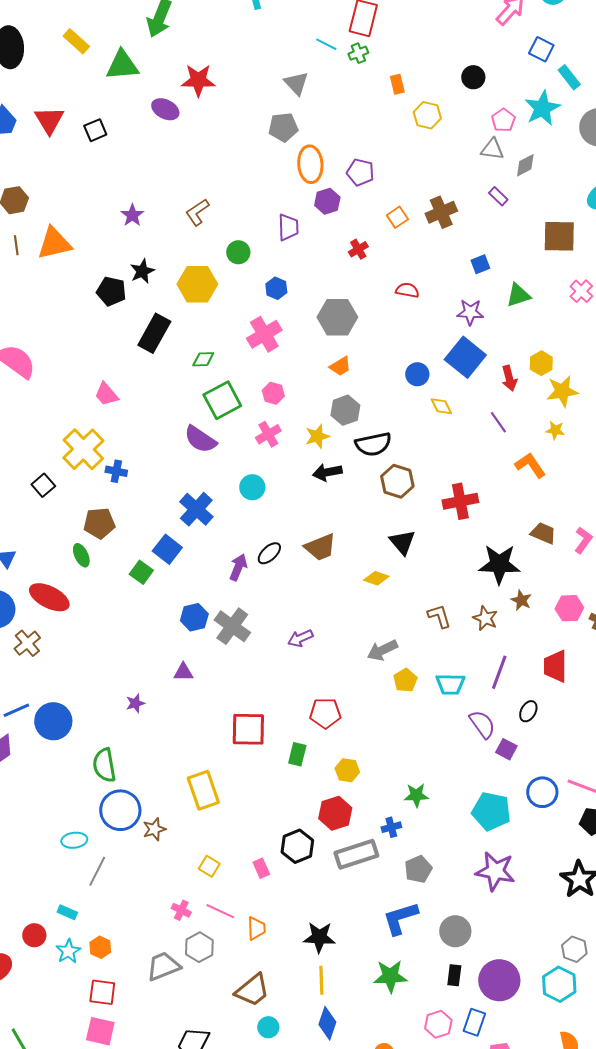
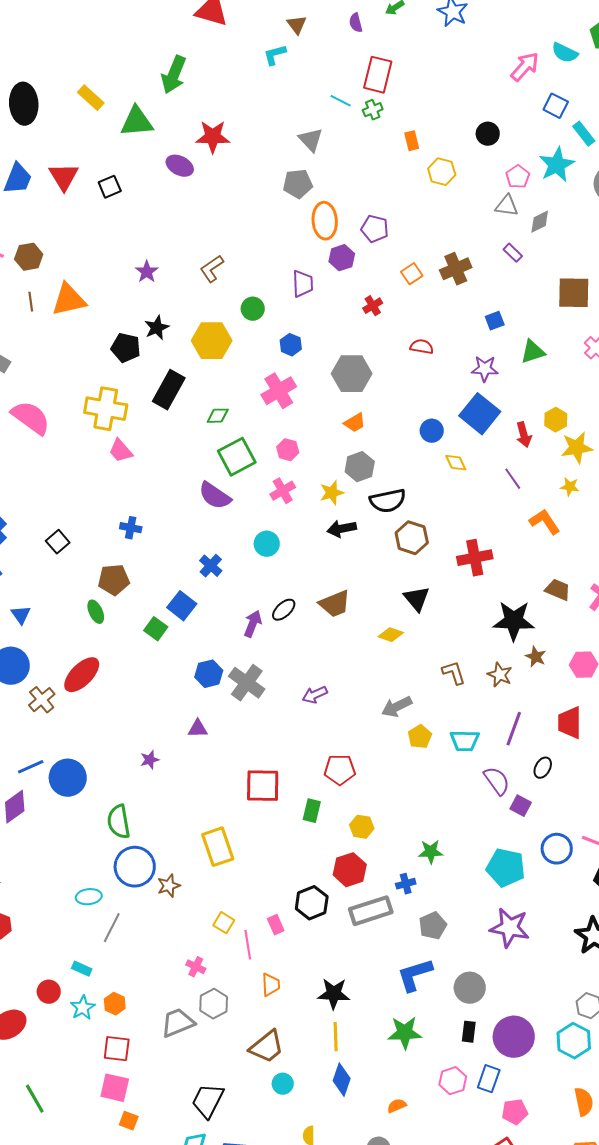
yellow cross: (83, 449) -> (106, 409), moved, turned -36
blue cross: (196, 509) -> (211, 566), size x0.7
red ellipse: (49, 597) -> (82, 675), moved, turned -72
pink line: (220, 911) -> (248, 945), moved, turned 56

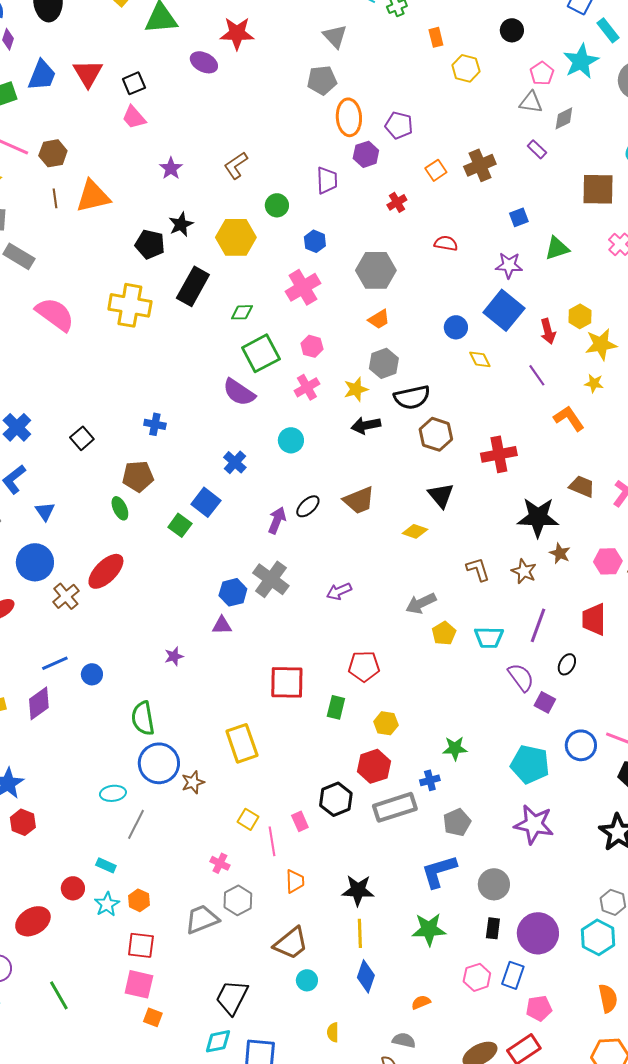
pink trapezoid: (121, 451) -> (134, 117), moved
blue hexagon: (209, 674) -> (233, 592), moved
blue circle: (68, 778) -> (92, 674), size x0.6

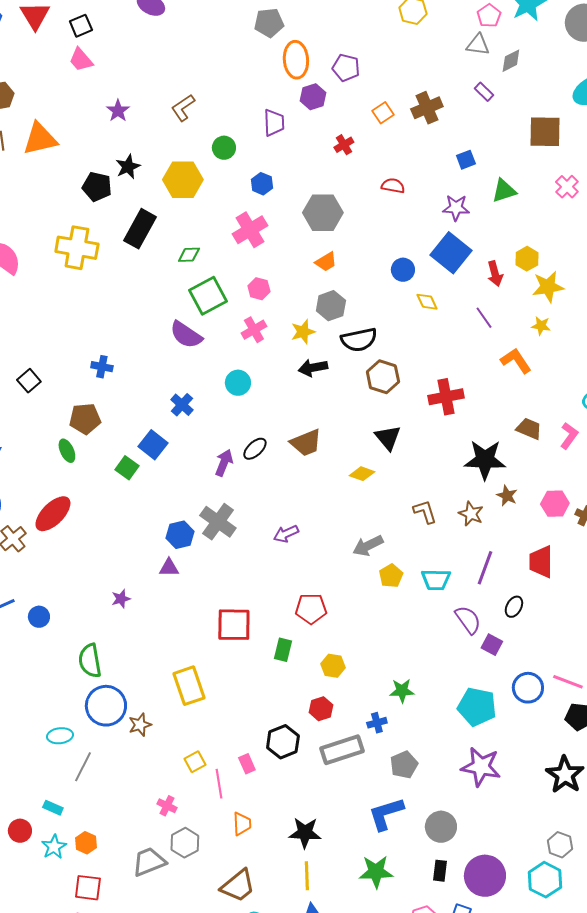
red hexagon: (374, 766) -> (321, 709), size x0.7
yellow square: (248, 819) -> (195, 762), turned 30

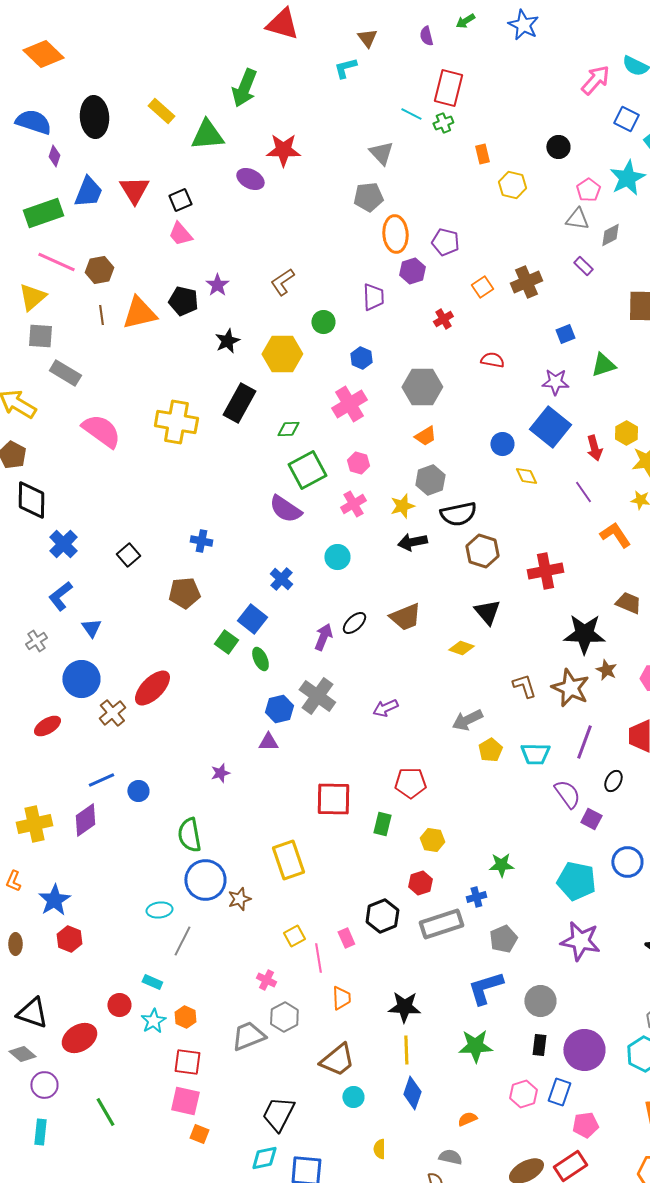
black pentagon: (97, 187) -> (183, 301), moved
green ellipse: (67, 451) -> (260, 659), moved
brown star: (471, 514) -> (570, 688), size x1.5

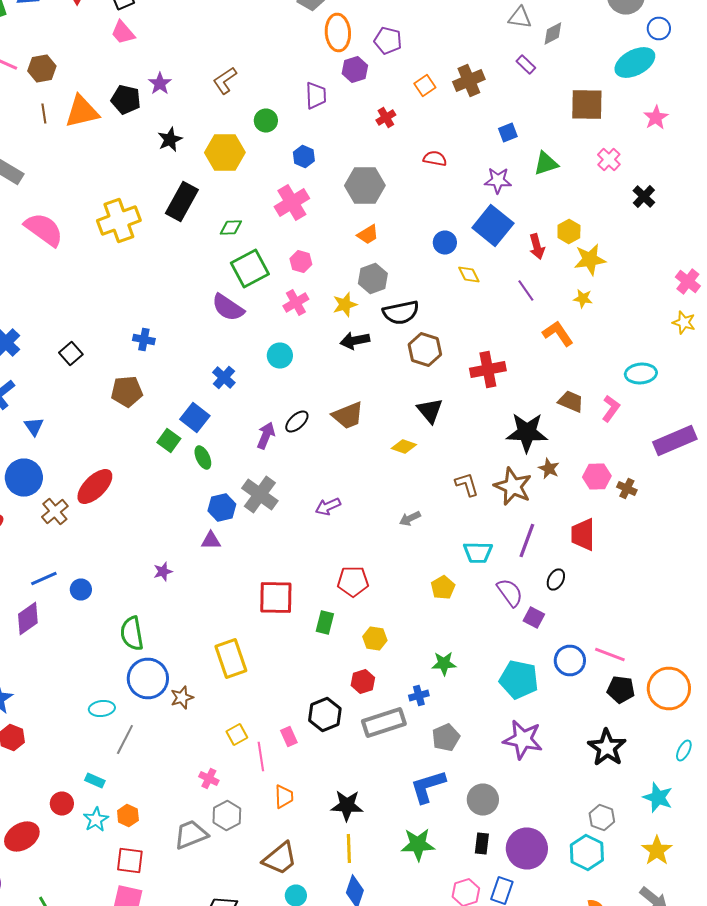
yellow cross: (176, 422) -> (119, 220), turned -30
gray arrow: (467, 720) -> (410, 518), size x0.7
yellow pentagon: (490, 750) -> (443, 588), moved

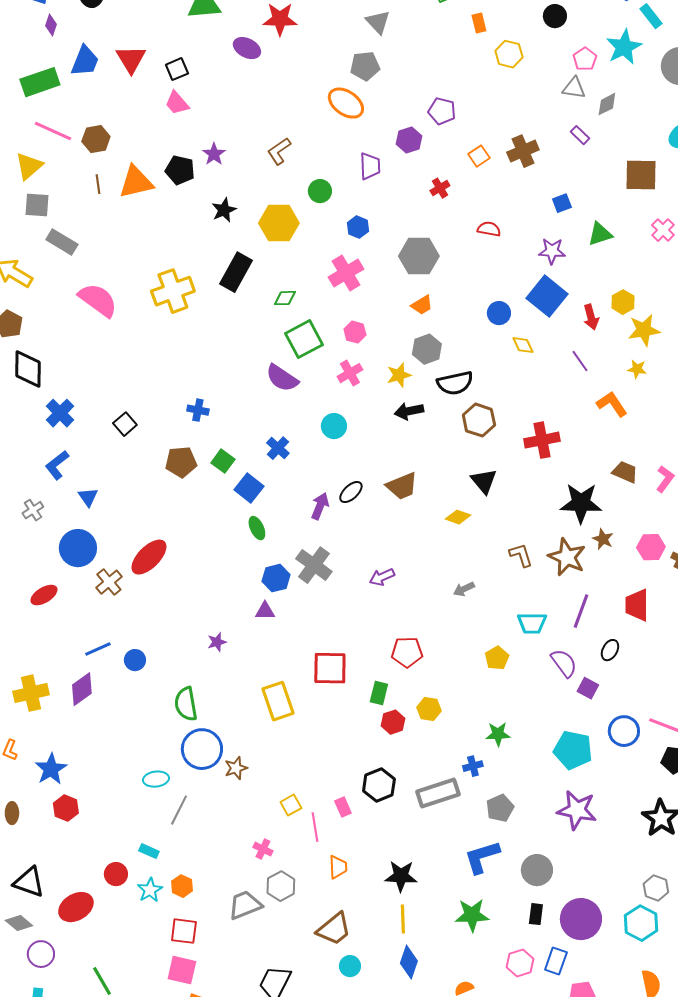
orange ellipse: (338, 32) -> (346, 103), moved, turned -51
green square: (169, 440) -> (223, 461), moved
yellow rectangle: (231, 658) -> (278, 701), moved
red hexagon: (363, 682) -> (393, 722), moved

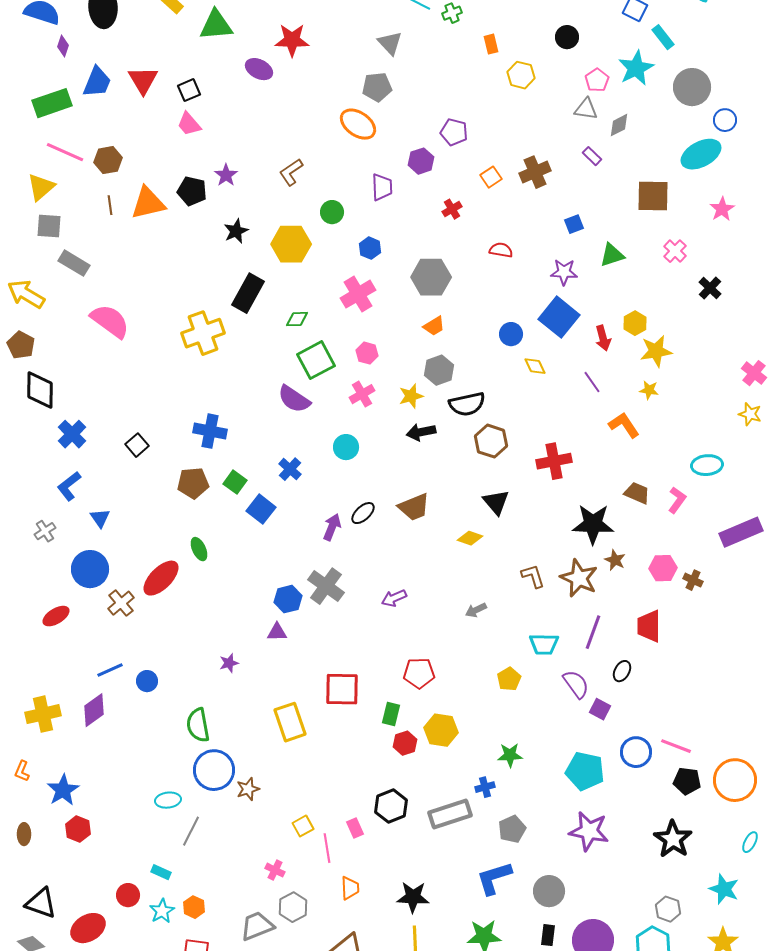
yellow cross: (173, 291) -> (203, 333), moved
blue cross: (198, 410) -> (210, 431), size x1.5
green ellipse: (257, 528) -> (199, 549), moved
yellow hexagon: (429, 709) -> (441, 730), size x1.4

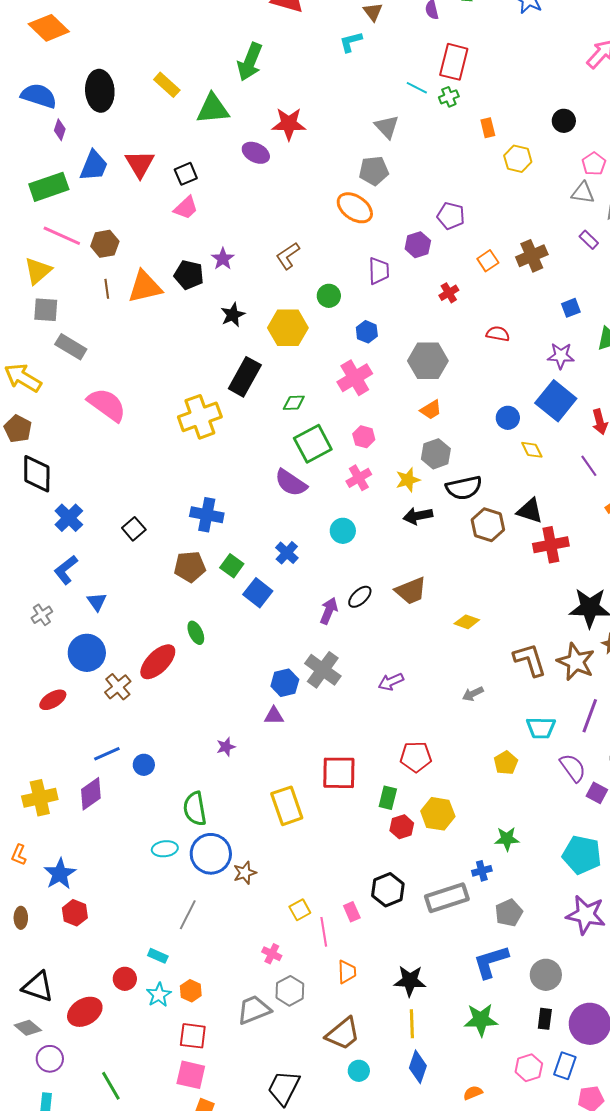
pink trapezoid: (189, 124) -> (186, 208), turned -92
black triangle: (496, 502) -> (530, 511), moved, turned -32
brown L-shape: (533, 576) -> (530, 660), size x1.4
cyan ellipse: (168, 800) -> (165, 849), moved

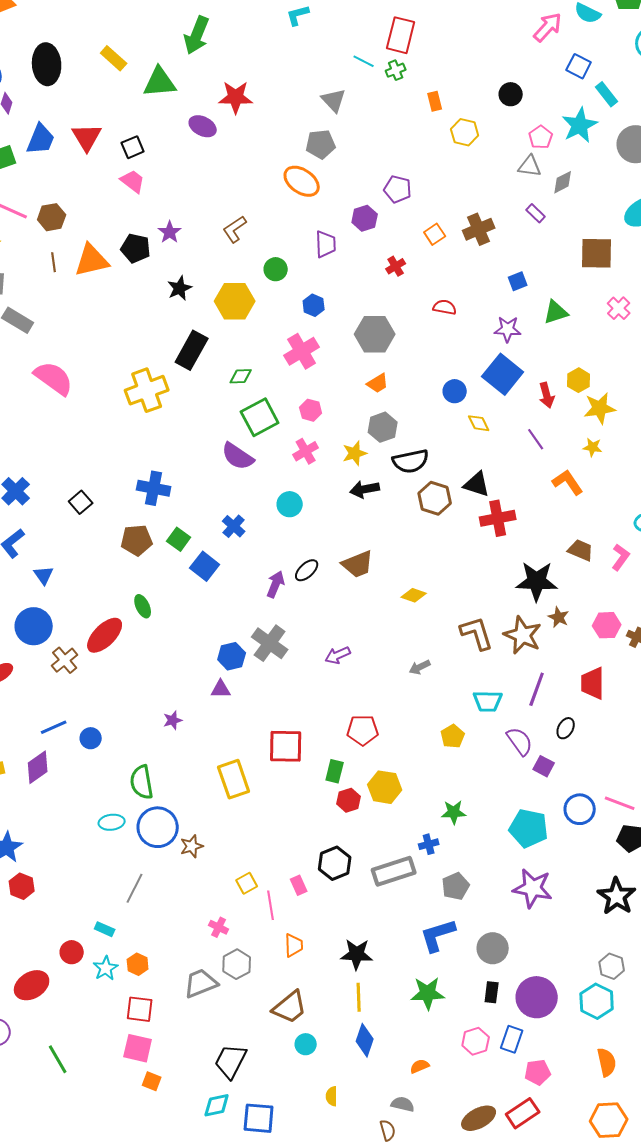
pink trapezoid: (186, 208) -> (133, 181), turned -100

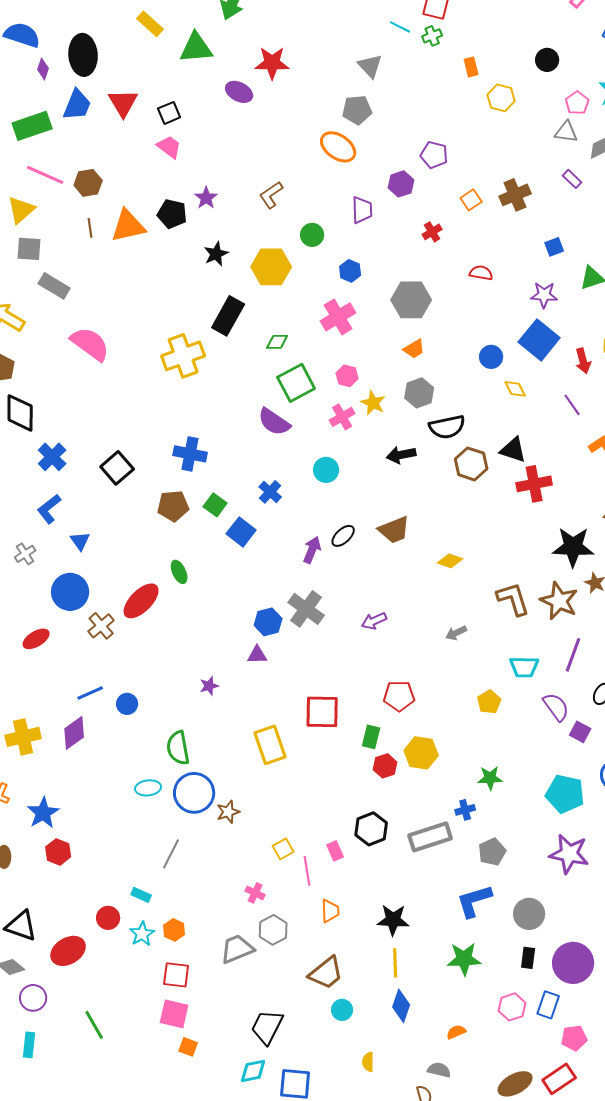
black ellipse: (47, 64) -> (83, 55), moved
yellow star: (355, 453) -> (373, 403), moved, turned -30
black square: (81, 502) -> (117, 468), size x1.4

